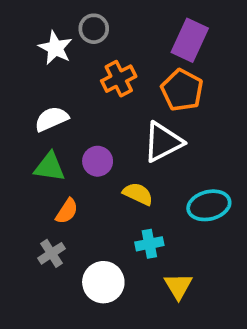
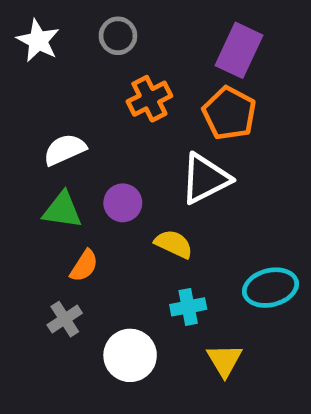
white star: (55, 48) -> (38, 41), moved
cyan ellipse: (209, 205) -> (271, 288), moved

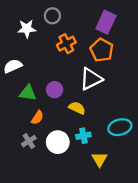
white star: (38, 41) -> (27, 29), moved, turned -30
white semicircle: (65, 150) -> (13, 66), moved
white circle: (130, 355) -> (58, 142), moved

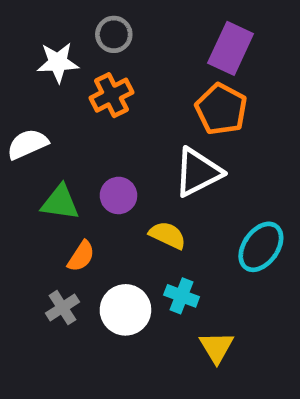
orange cross: (66, 44) -> (111, 95), moved
cyan ellipse: (120, 127) -> (261, 247), moved, turned -40
cyan cross: (83, 136) -> (182, 296), turned 32

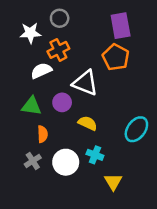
purple rectangle: (231, 48) -> (121, 26), turned -35
white semicircle: (27, 144) -> (41, 71), moved
white triangle: (198, 172) -> (85, 83), moved, turned 48
orange semicircle: (81, 256) -> (43, 134), turned -35

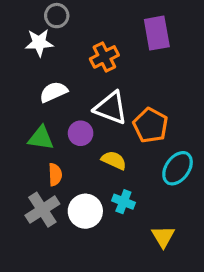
gray circle: (60, 18) -> (57, 16), moved
orange cross: (58, 50) -> (104, 57), moved
orange pentagon: (116, 57) -> (150, 125), moved
gray cross: (33, 161) -> (42, 210), size x1.5
yellow triangle: (113, 182) -> (163, 237), moved

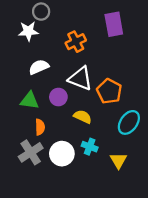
yellow triangle: (163, 237) -> (118, 161), moved

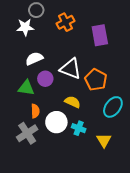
purple rectangle: (114, 24) -> (100, 35), moved
orange cross: (76, 42) -> (66, 22), moved
purple circle: (58, 97) -> (45, 79), moved
white circle: (62, 154) -> (56, 122), moved

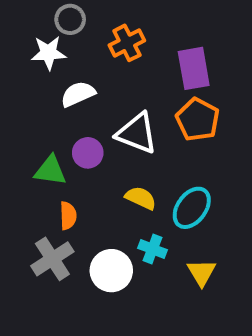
white semicircle: (34, 59) -> (78, 94), moved
orange pentagon: (96, 80) -> (198, 119), moved
cyan ellipse: (113, 107) -> (192, 208), moved
white circle: (56, 122) -> (111, 271), moved

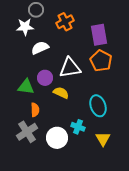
white triangle: (137, 133) -> (70, 68), turned -30
yellow semicircle: (141, 198) -> (61, 93), moved
cyan ellipse: (192, 208) -> (98, 106), turned -55

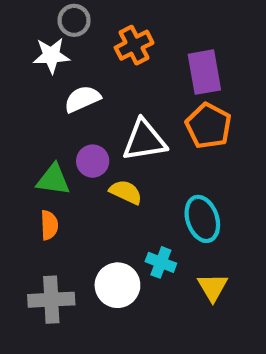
orange semicircle: (35, 110) -> (49, 225), moved
gray cross: (27, 132) -> (51, 300), moved, turned 30

